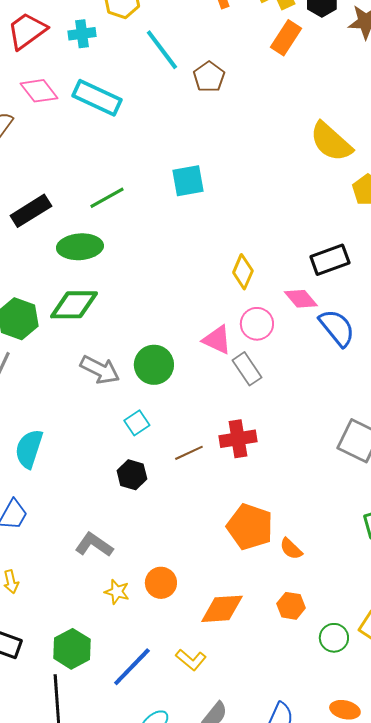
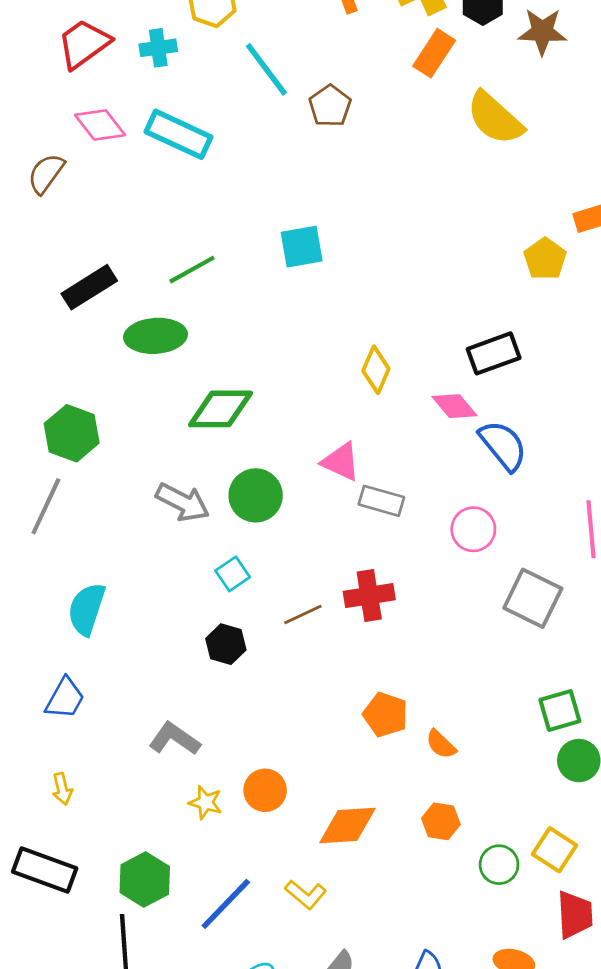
yellow semicircle: (331, 142) -> (495, 118), moved
green diamond: (74, 305) -> (220, 409), moved
pink circle: (257, 324) -> (473, 529), moved
gray rectangle: (247, 369) -> (381, 501), turned -40
orange pentagon: (250, 527) -> (385, 715), size x0.7

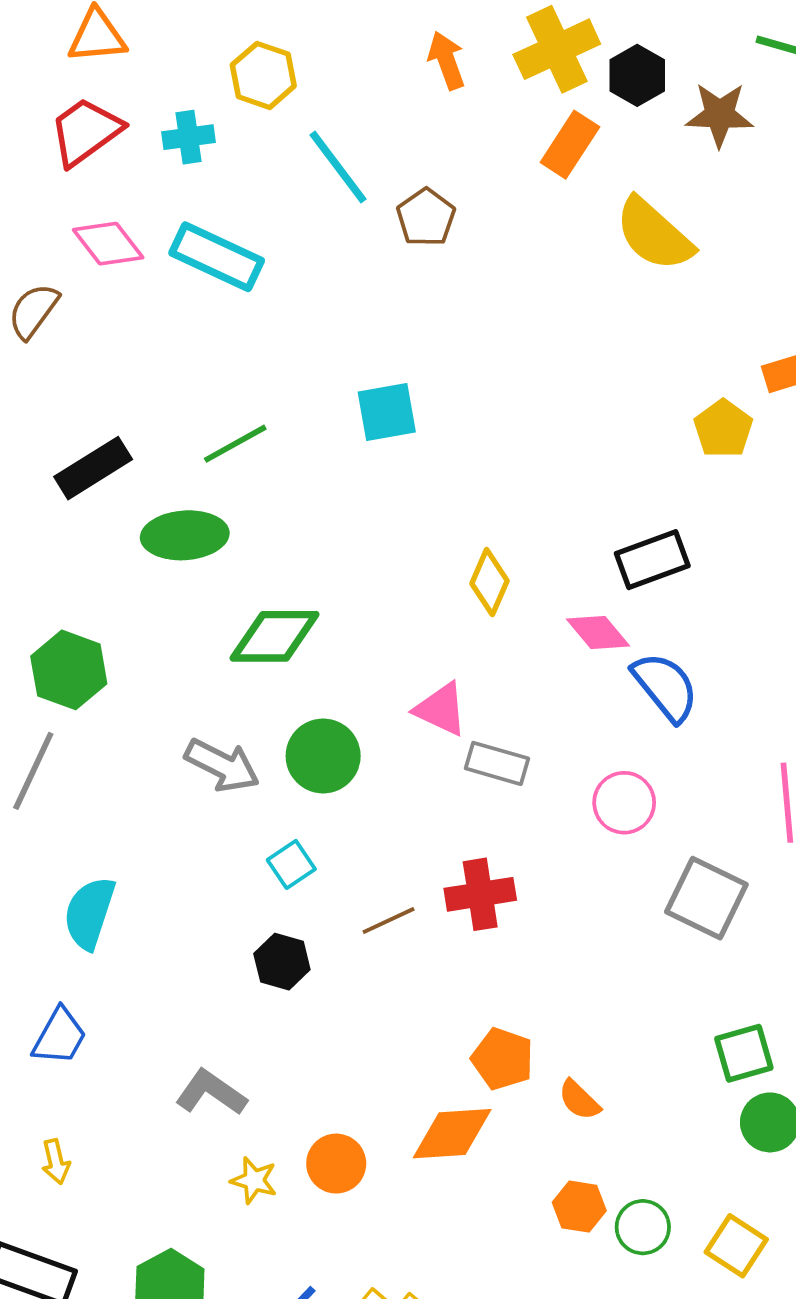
orange diamond: (348, 825) -> (452, 1134), moved
green circle: (499, 865) -> (643, 1227), moved

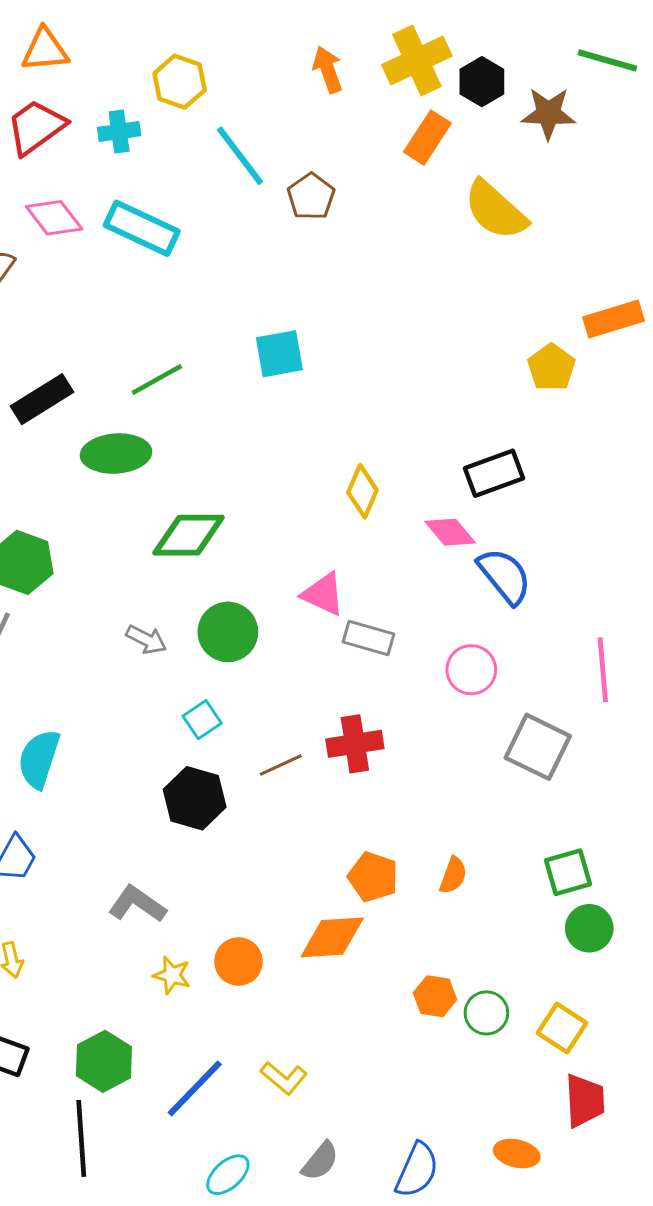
gray arrow: (222, 765) -> (146, 639), size x0.7
black hexagon: (282, 962) -> (195, 798), size x1.4
orange semicircle: (579, 1100) -> (453, 875), moved, turned -114

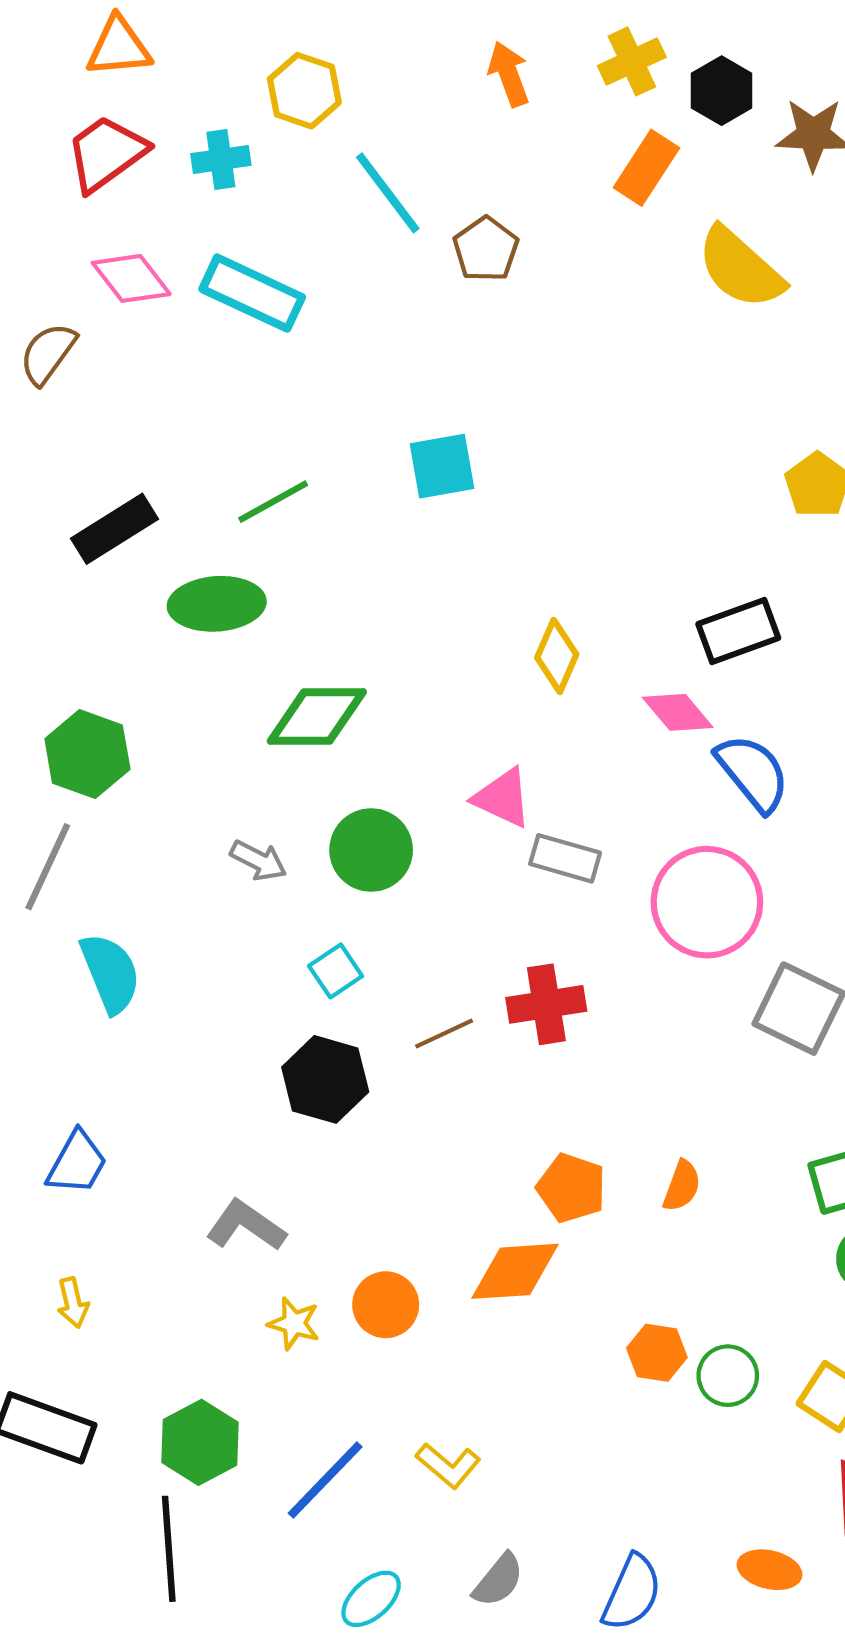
yellow cross: (417, 60) -> (632, 61), size x0.7
pink circle: (471, 670) -> (707, 902), size x1.6
cyan semicircle: (39, 759) -> (110, 973), moved, turned 140

